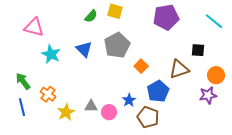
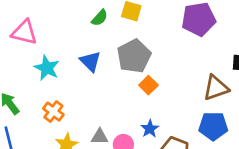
orange square: (141, 66) -> (148, 85), moved
blue pentagon: (158, 91) -> (213, 126), moved, turned 30
orange cross: (48, 94) -> (53, 112), moved

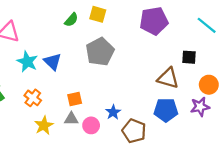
blue triangle: (90, 61) -> (53, 62), moved
orange square: (148, 85) -> (75, 99), moved, turned 32
brown triangle: (216, 88) -> (168, 78), turned 35

